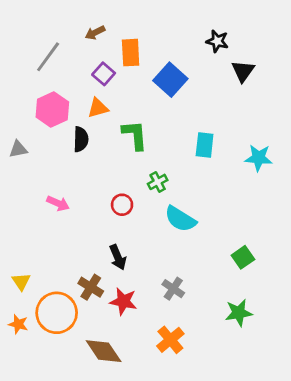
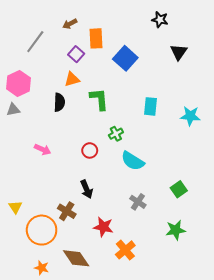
black star: (217, 41) -> (160, 20), moved
pink hexagon: (52, 109) -> (19, 83), moved
gray cross: (173, 289) -> (138, 202), moved
red star: (123, 301) -> (103, 227), moved
orange star: (18, 324) -> (42, 268), moved

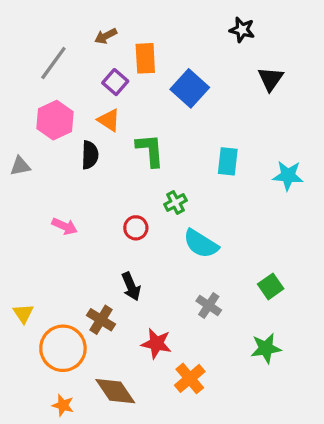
orange triangle: (72, 79) -> (109, 120), turned 49
pink hexagon: (19, 83) -> (55, 120), moved

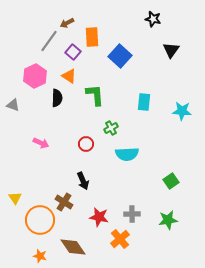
gray line: (53, 63) -> (49, 41), moved
gray triangle: (20, 166) -> (13, 105), turned 32
cyan semicircle: (201, 244) -> (127, 154), turned -35
gray cross: (209, 305) -> (132, 214), moved, turned -35

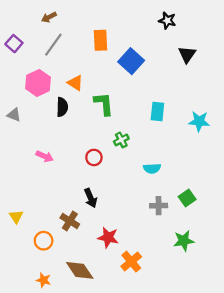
brown arrow: (67, 23) -> (49, 17), moved
purple square: (73, 52) -> (14, 44), moved
cyan semicircle: (127, 154) -> (152, 168), moved, size x0.7
gray cross: (132, 214) -> (159, 206), moved
orange circle: (40, 220) -> (44, 241), size x0.6

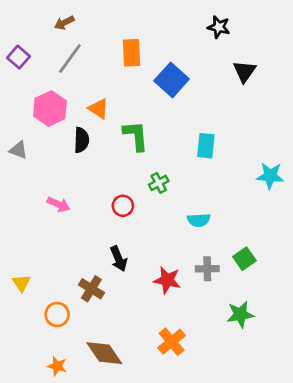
cyan star: (199, 121) -> (270, 176), moved
red star: (108, 237) -> (167, 280), moved

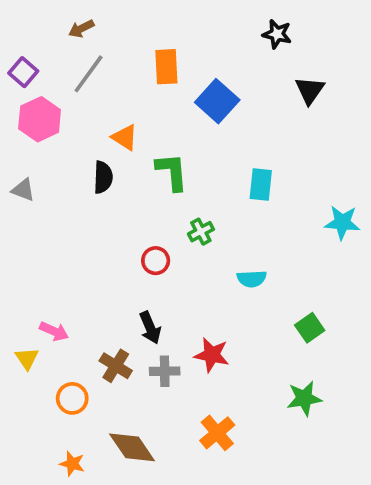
pink hexagon: (50, 109) -> (40, 119), moved
pink arrow: (59, 204) -> (54, 331), moved
gray cross: (207, 269) -> (165, 371), moved

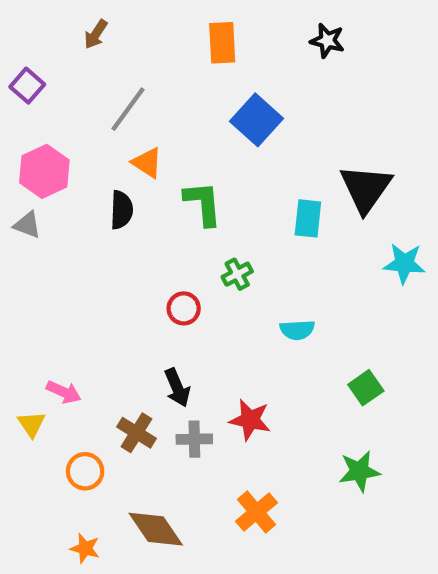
brown arrow: (81, 29) -> (96, 34), turned -30
orange rectangle: (166, 67) -> (222, 43), moved
gray line: (89, 74) -> (128, 109), moved
black triangle: (310, 90) -> (366, 188), moved, size x1.5
pink hexagon: (40, 119) -> (44, 171), moved

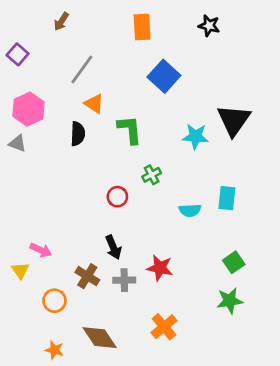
cyan rectangle: (308, 218) -> (227, 198), moved
cyan star: (404, 263) -> (195, 136), moved
green square: (366, 388) -> (234, 262), moved

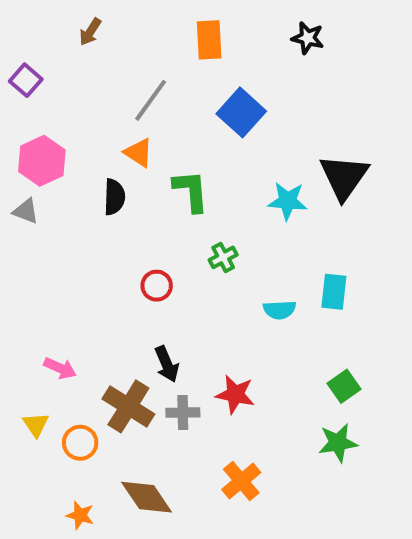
gray line: (82, 69) -> (151, 100), moved
red circle: (117, 197) -> (157, 286), moved
yellow triangle: (20, 271) -> (36, 425), moved
brown cross: (87, 276) -> (128, 406), size x1.4

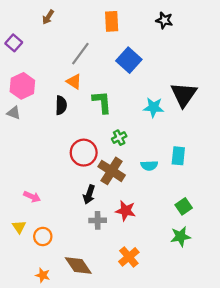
red circle: (157, 286) -> (84, 153), size x1.6
black arrow: (167, 364) -> (89, 195), turned 42
brown cross: (128, 406) -> (112, 171), moved

